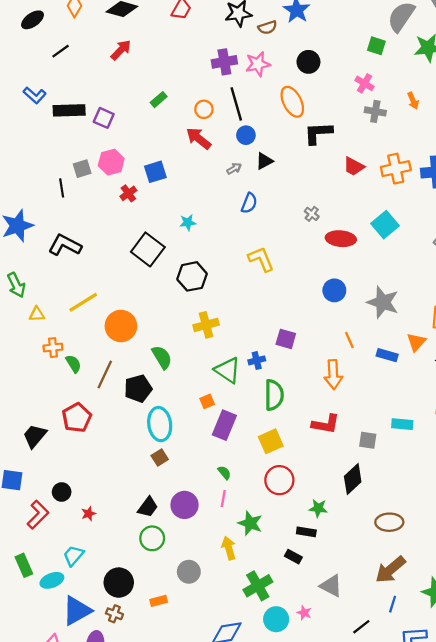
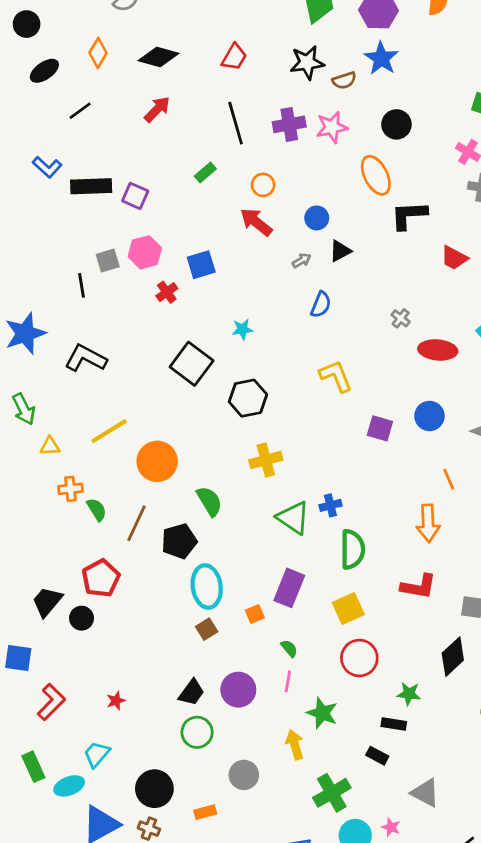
black line: (236, 104) -> (236, 123), moved
purple square: (286, 339) -> (380, 428), moved
orange square: (207, 401) -> (255, 614), moved
black circle: (62, 492) -> (82, 618), moved

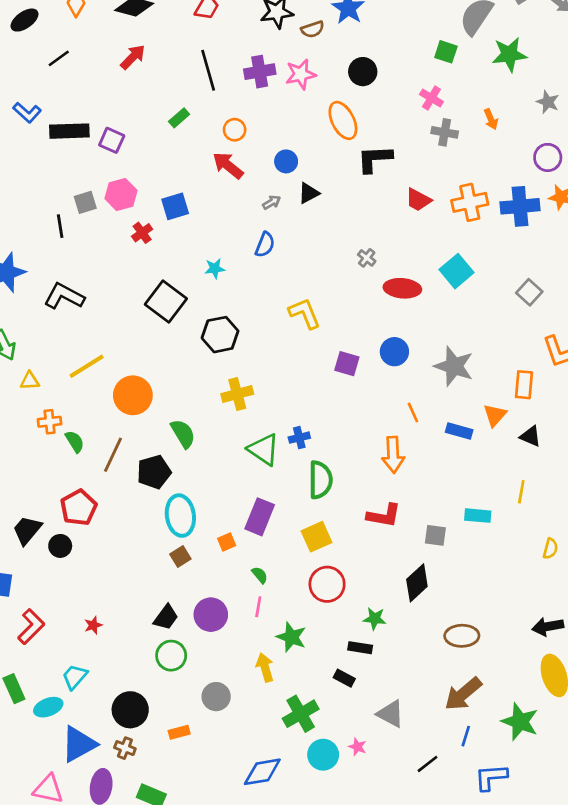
blue semicircle: (321, 305) -> (265, 245), moved

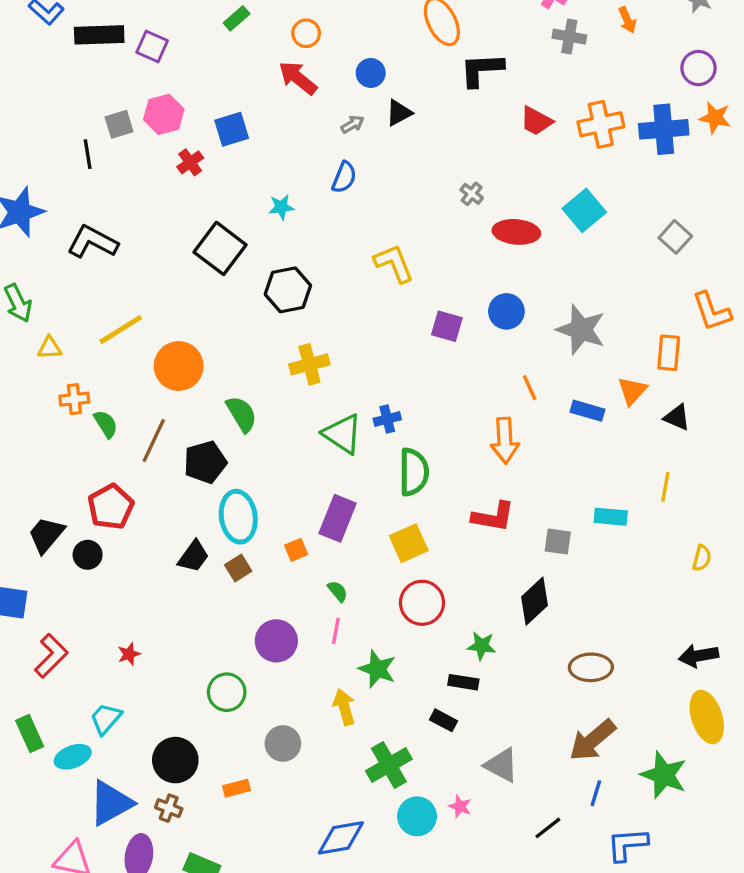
black trapezoid: (166, 617) -> (194, 556), moved

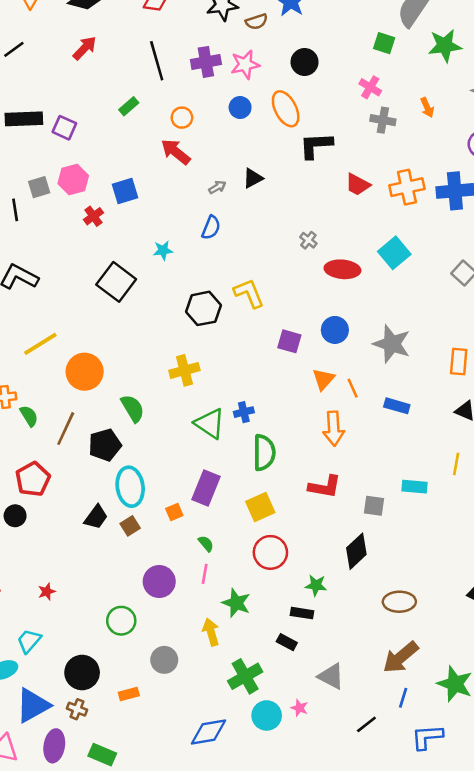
blue circle: (371, 73) -> (240, 107), moved
black hexagon: (288, 290) -> (203, 308), moved
orange triangle: (632, 391) -> (323, 379), moved

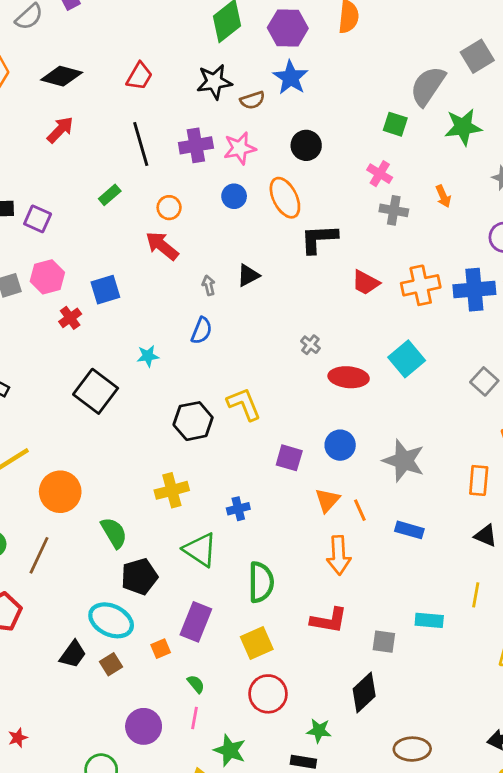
gray arrow: (217, 187) -> (209, 285), turned -72
blue cross: (244, 412) -> (238, 509), moved
black pentagon: (105, 445) -> (139, 577), moved
cyan ellipse: (130, 487) -> (111, 620), turned -57

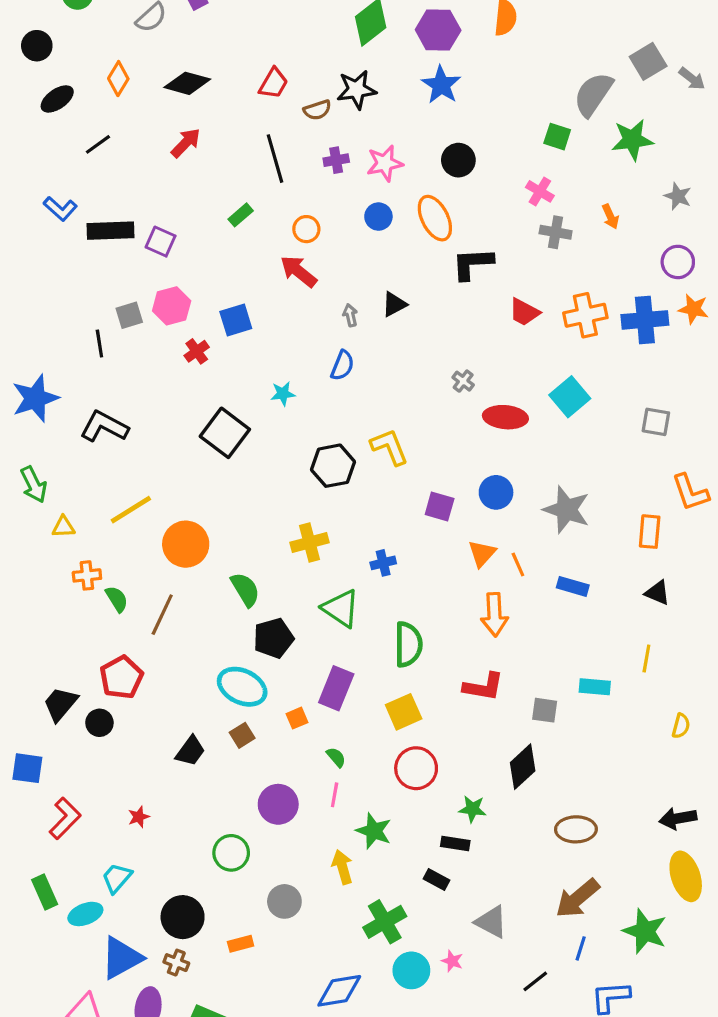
brown semicircle: (252, 100) -> (317, 110), moved
purple cross: (196, 145) -> (336, 160), size x0.7
gray square: (484, 381) -> (656, 422), turned -32
black trapezoid: (73, 654) -> (190, 751), moved

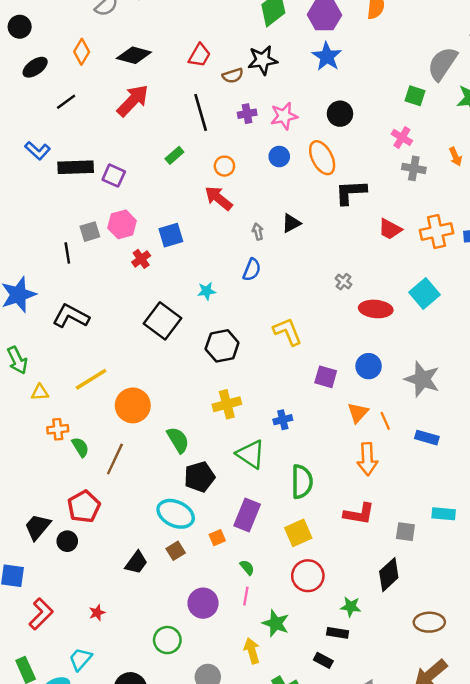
red arrow: (186, 143) -> (133, 101), size x1.4
black hexagon: (333, 466) -> (222, 346), moved

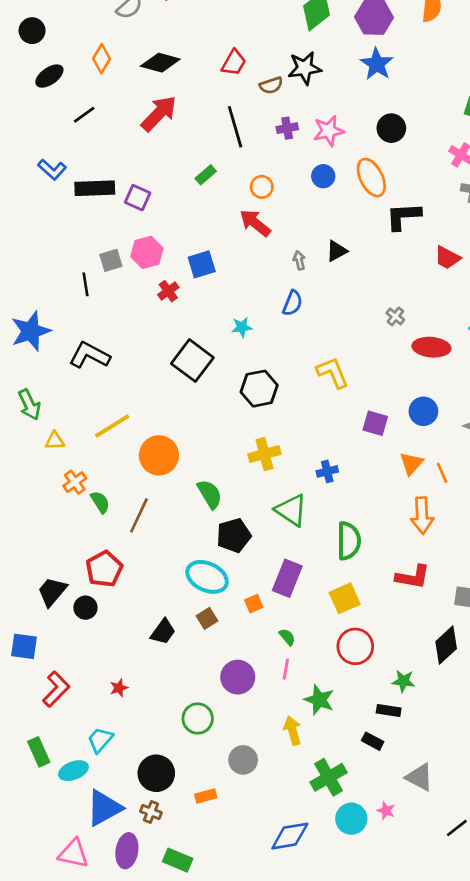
orange cross: (58, 429) -> (75, 482), turned -30

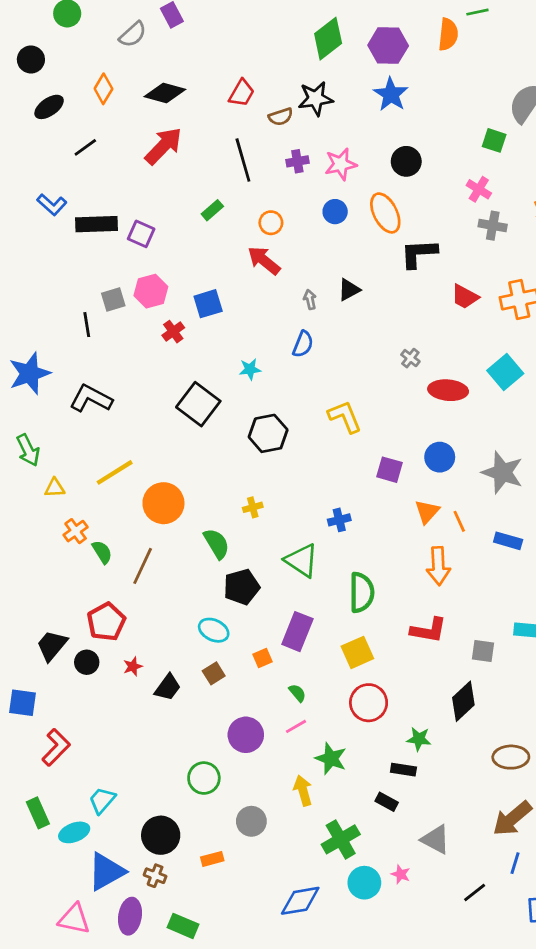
yellow cross: (264, 454) -> (253, 507), moved, size x0.6
cyan ellipse: (207, 577) -> (214, 630), size x0.7
pink line: (286, 669) -> (296, 726), turned 50
red star: (119, 688) -> (133, 666), moved

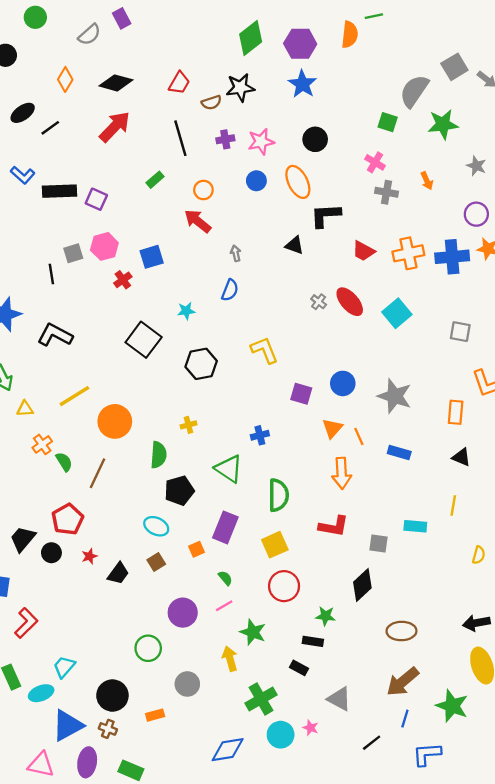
black ellipse: (49, 107) -> (23, 113), moved
black triangle: (349, 290) -> (294, 245), moved, turned 48
red ellipse: (448, 390) -> (350, 302), moved, turned 44
green semicircle: (216, 544) -> (159, 455), turned 35

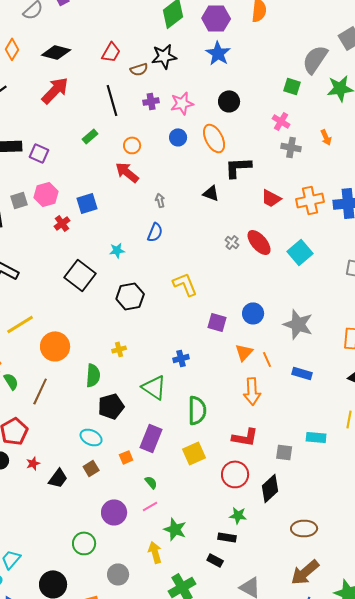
red circle: (284, 586) -> (235, 474), moved

